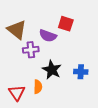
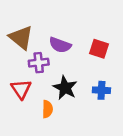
red square: (66, 24) -> (99, 49), moved
red triangle: (17, 93) -> (21, 89), moved

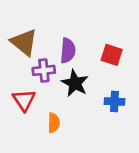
purple semicircle: (60, 45) -> (68, 51), turned -105
black star: (65, 88) -> (75, 83), moved

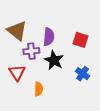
blue cross: (114, 102) -> (83, 74), turned 32

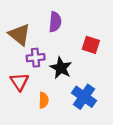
purple semicircle: (49, 37) -> (55, 22), moved
blue cross: (83, 74) -> (84, 97), moved, size x1.5

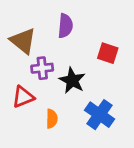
red triangle: (19, 82) -> (23, 97), turned 42

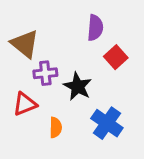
purple semicircle: (65, 26) -> (95, 28), moved
red square: (108, 53) -> (116, 57), turned 30

